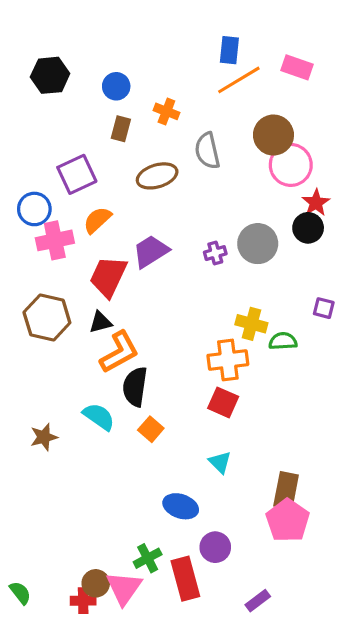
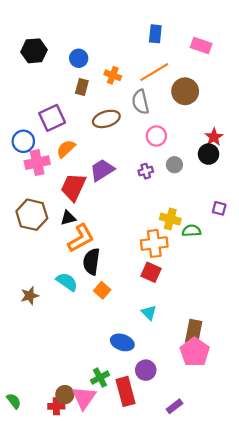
orange line: (239, 80) -> (154, 72), moved
pink circle: (291, 165) -> (156, 136), moved, size x0.7
gray circle: (258, 244) -> (174, 165), size x0.6

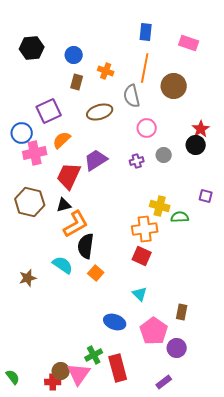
orange line: (154, 72) -> (145, 68), turned -48
brown rectangle: (194, 332) -> (182, 312), size x0.7
pink pentagon: (195, 352) -> (154, 331), moved
purple circle: (146, 370) -> (177, 348), moved

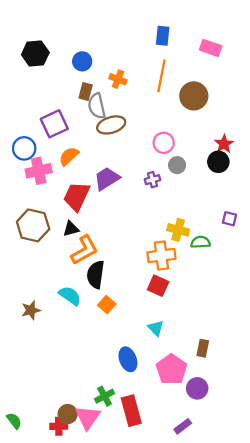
gray semicircle: (132, 96) -> (97, 106), moved
gray circle: (164, 155) -> (177, 165), moved
blue ellipse: (115, 322) -> (128, 359), turned 50

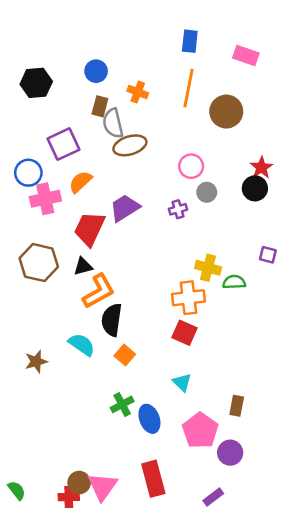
black hexagon: (35, 54) -> (36, 83), moved
green cross: (105, 396) -> (122, 404), moved

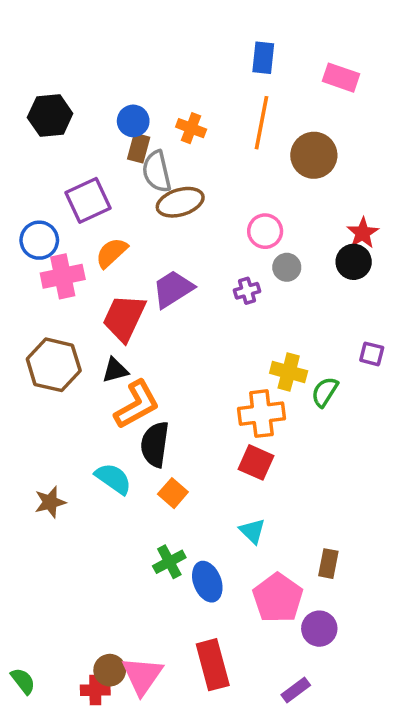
blue circle: (96, 71) -> (133, 121), moved
green semicircle: (234, 282) -> (325, 392), turned -55

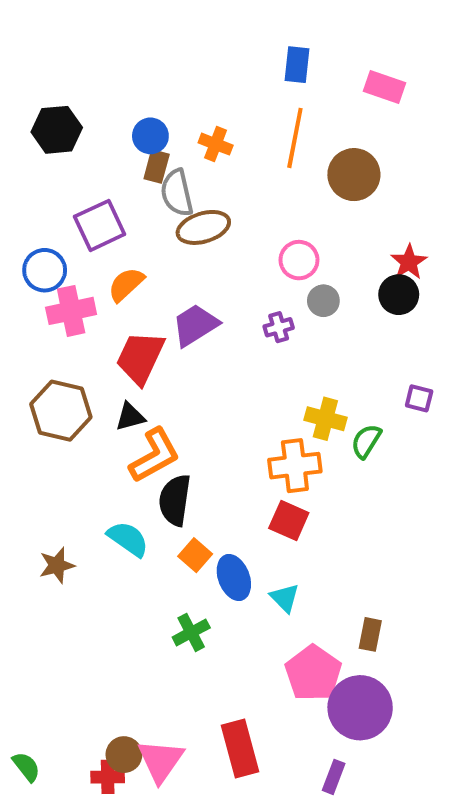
blue ellipse: (207, 582) -> (234, 578), moved
purple circle: (319, 629) -> (360, 708), size x1.6
purple rectangle: (296, 690) -> (334, 777), turned -32

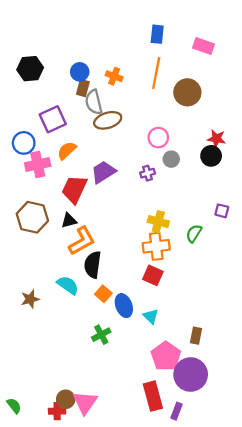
red star: (409, 262) -> (216, 139), turned -30
yellow cross: (325, 419) -> (158, 222), moved
red rectangle: (240, 748) -> (153, 396), moved

